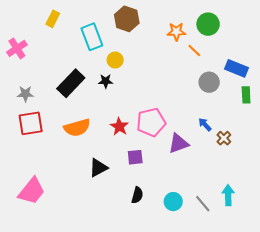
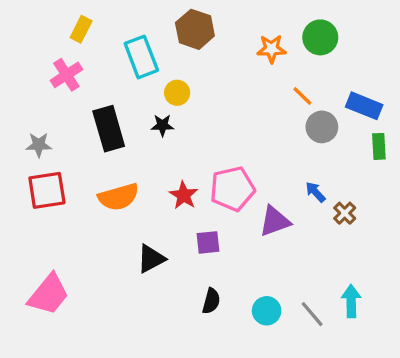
pink cross: (17, 48) -> (66, 75), moved
orange line: (194, 51) -> (302, 96), moved
black rectangle: (71, 83) -> (109, 129), turned -60

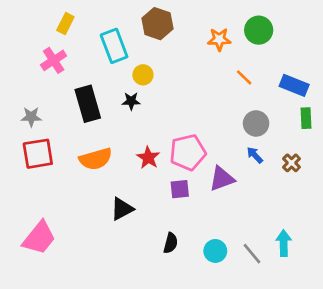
gray circle: (322, 127) -> (256, 123), moved
brown cross: (345, 213) -> (292, 163), moved
purple square: (208, 242) -> (180, 189), moved

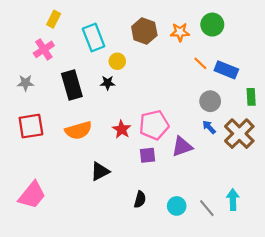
brown hexagon: (157, 24) -> (144, 31), moved
blue rectangle: (294, 85) -> (226, 70), moved
gray star: (31, 117) -> (26, 83), moved
brown cross: (292, 163) -> (239, 134), size x2.0

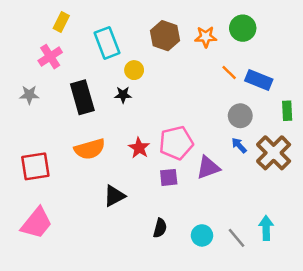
red square: (31, 126) -> (35, 166), moved

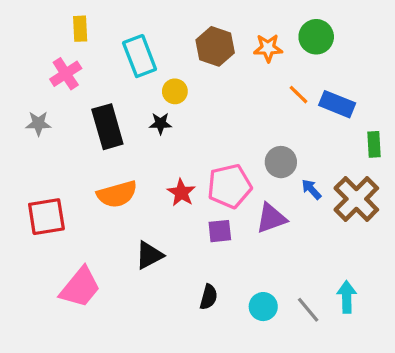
yellow rectangle: (61, 22) -> (80, 29), turned -30
gray circle: (240, 116) -> (281, 162), moved
pink trapezoid: (37, 223) -> (80, 287), moved

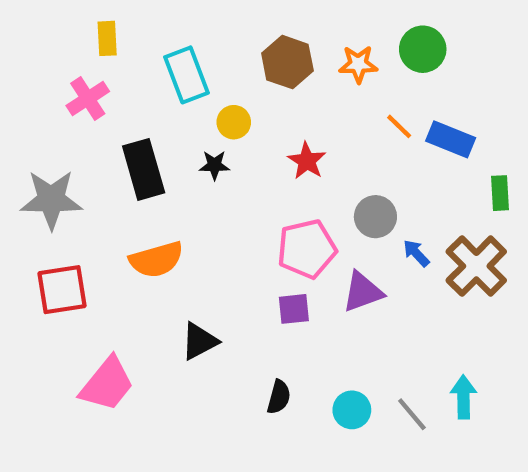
gray star: (38, 123) -> (51, 199), moved, size x1.8
red star: (181, 193) -> (307, 161), moved

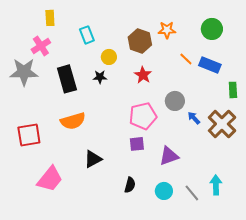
green circle: (423, 49) -> (212, 29), moved
brown hexagon: (287, 62) -> (140, 41), moved
cyan rectangle: (187, 75) -> (87, 35), size x0.7
gray star: (51, 199) -> (24, 72), moved
purple triangle: (363, 292) -> (169, 156), moved

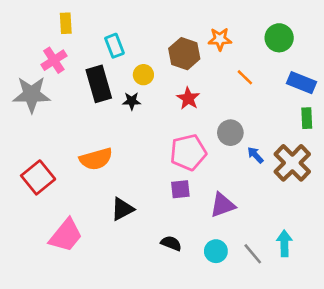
blue rectangle: (210, 65) -> (301, 83), moved
black rectangle: (67, 79) -> (99, 84), moved
red square: (29, 135) -> (38, 177), turned -30
black semicircle: (130, 185) -> (171, 243), turned -84

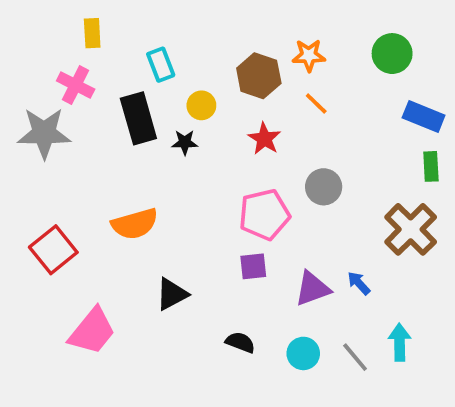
pink cross: (54, 60) -> (76, 85), turned -30
orange line: (245, 77) -> (316, 104), moved
blue arrow: (255, 155) -> (359, 283), moved

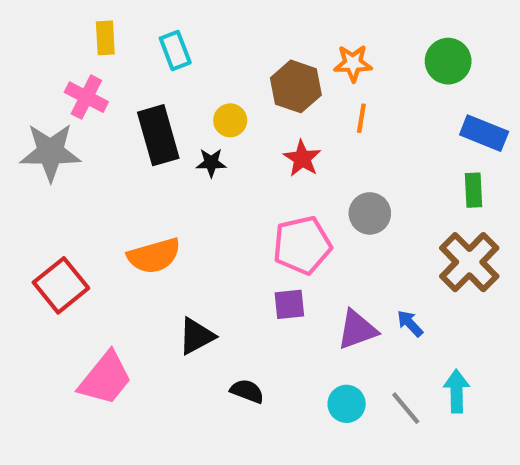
cyan rectangle: (161, 65) -> (175, 51), moved
orange line: (316, 104) -> (361, 118), turned 55
green rectangle: (431, 166) -> (473, 190), moved
black semicircle: (240, 342) -> (247, 391), moved

